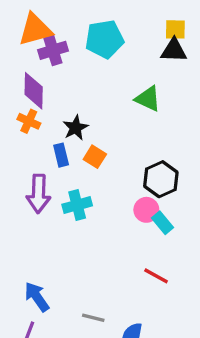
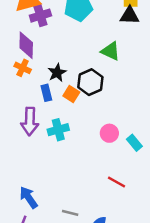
black hexagon: (161, 179) -> (90, 82), moved
cyan rectangle: (162, 223) -> (134, 143), moved

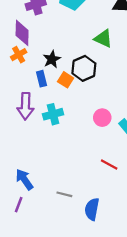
orange cross: (23, 68) -> (19, 55), turned 35

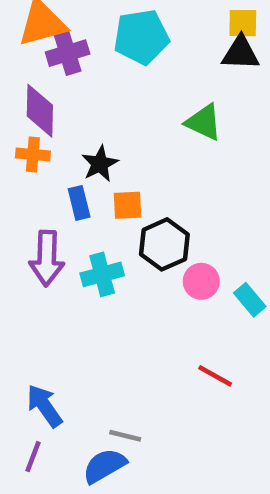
orange cross: (19, 55) -> (33, 154), turned 35
black hexagon: (84, 68) -> (164, 244), moved
orange square: (66, 80) -> (127, 205), turned -35
blue semicircle: (92, 209) -> (104, 466), moved, turned 50

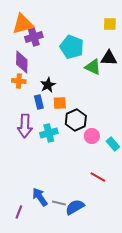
cyan pentagon: (141, 37) -> (72, 47), moved, turned 30
black triangle: (240, 53) -> (109, 58), moved
blue arrow: (44, 406) -> (40, 197), moved
blue semicircle: (104, 466) -> (75, 207), moved

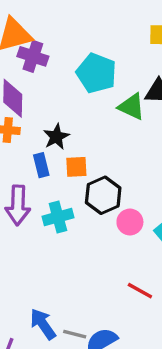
purple cross: (34, 37) -> (33, 56), turned 36

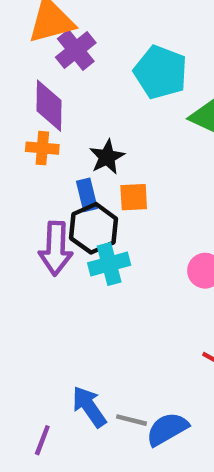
purple cross: (33, 56) -> (76, 50), turned 32
black hexagon: (103, 195) -> (94, 228), moved

